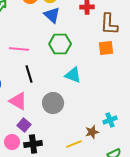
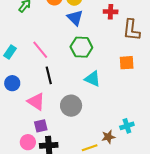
orange square: (106, 48) -> (127, 63), moved
pink line: (19, 49) -> (40, 50), turned 42
purple square: (24, 125) -> (41, 126), turned 32

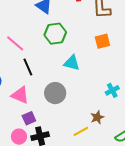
cyan cross: (127, 126) -> (112, 90), moved

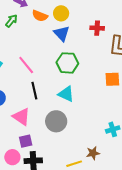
cyan triangle: (72, 63) -> (66, 94), moved

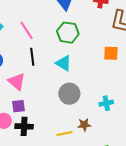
gray circle: (56, 121) -> (69, 94), moved

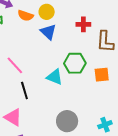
green hexagon: (68, 33) -> (75, 63), moved
cyan triangle: (64, 63) -> (55, 77), moved

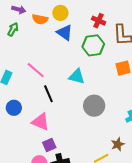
red cross: (83, 24) -> (99, 21), turned 32
green hexagon: (75, 63) -> (93, 45), moved
gray circle: (67, 121) -> (94, 106), moved

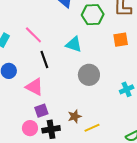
brown star: (118, 144) -> (75, 116), moved

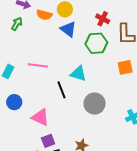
pink line: (33, 35) -> (38, 65), turned -36
black line: (44, 60) -> (61, 90), moved

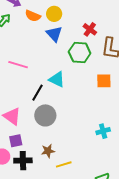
black line: (61, 90) -> (37, 93), turned 42
gray circle: (95, 104) -> (45, 115), moved

